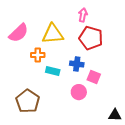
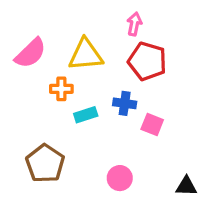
cyan rectangle: (53, 71) -> (86, 115), turned -32
pink circle: (79, 92) -> (120, 178), moved

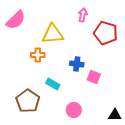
pink semicircle: (31, 53) -> (16, 20), moved
red pentagon: (147, 61) -> (106, 33), moved
cyan rectangle: (86, 115) -> (53, 84), moved, turned 48

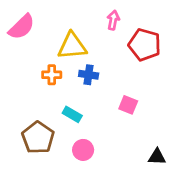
blue cross: (77, 64) -> (89, 75), moved
pink circle: (74, 110) -> (83, 150), moved

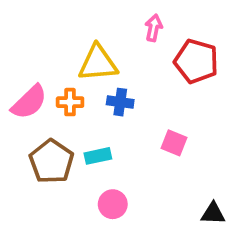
pink semicircle: (22, 27) -> (29, 102), moved
cyan rectangle: (72, 114) -> (98, 156), turned -42
brown pentagon: (38, 138) -> (51, 161), moved

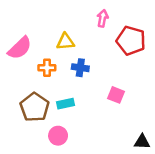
yellow triangle: (98, 63) -> (65, 42), size x0.7
pink semicircle: (29, 102) -> (20, 48), moved
pink circle: (113, 204) -> (58, 136), moved

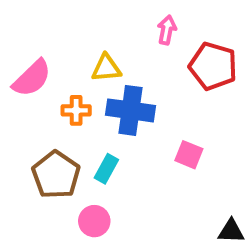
blue cross: (80, 68) -> (131, 110), size x1.6
cyan rectangle: (65, 104) -> (106, 169), turned -49

